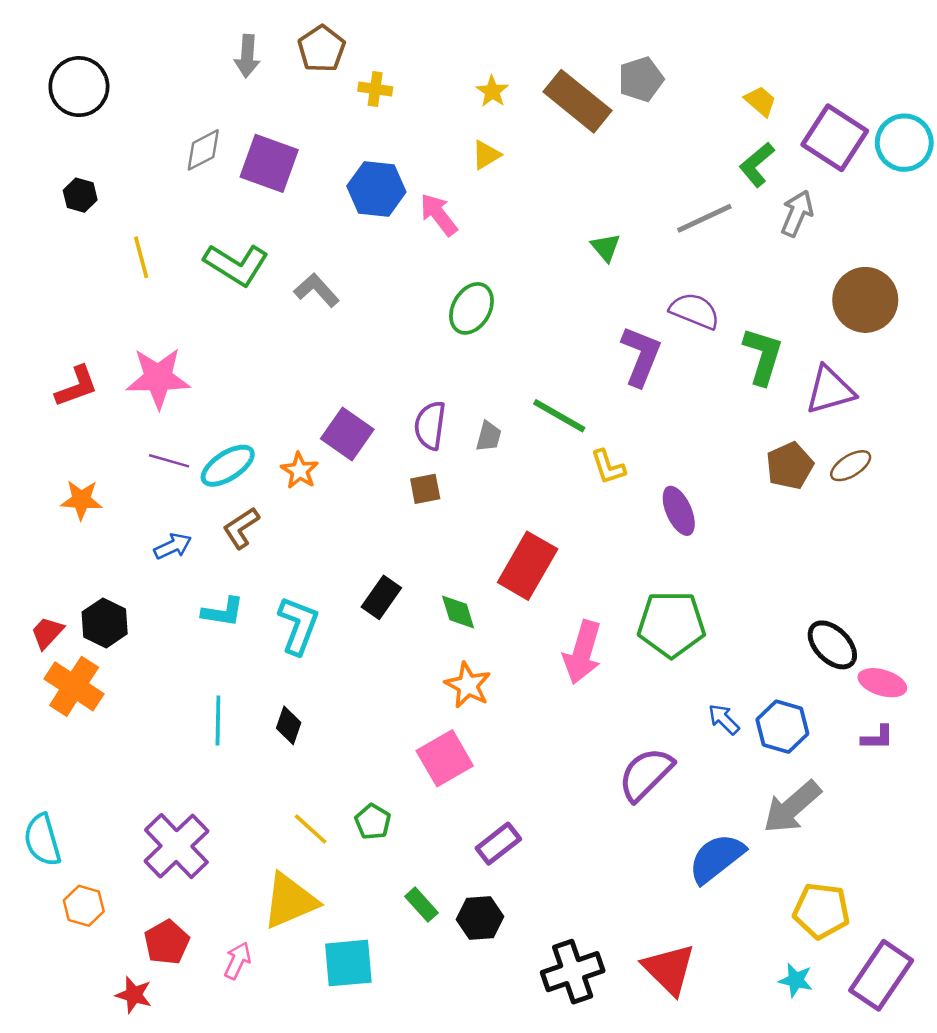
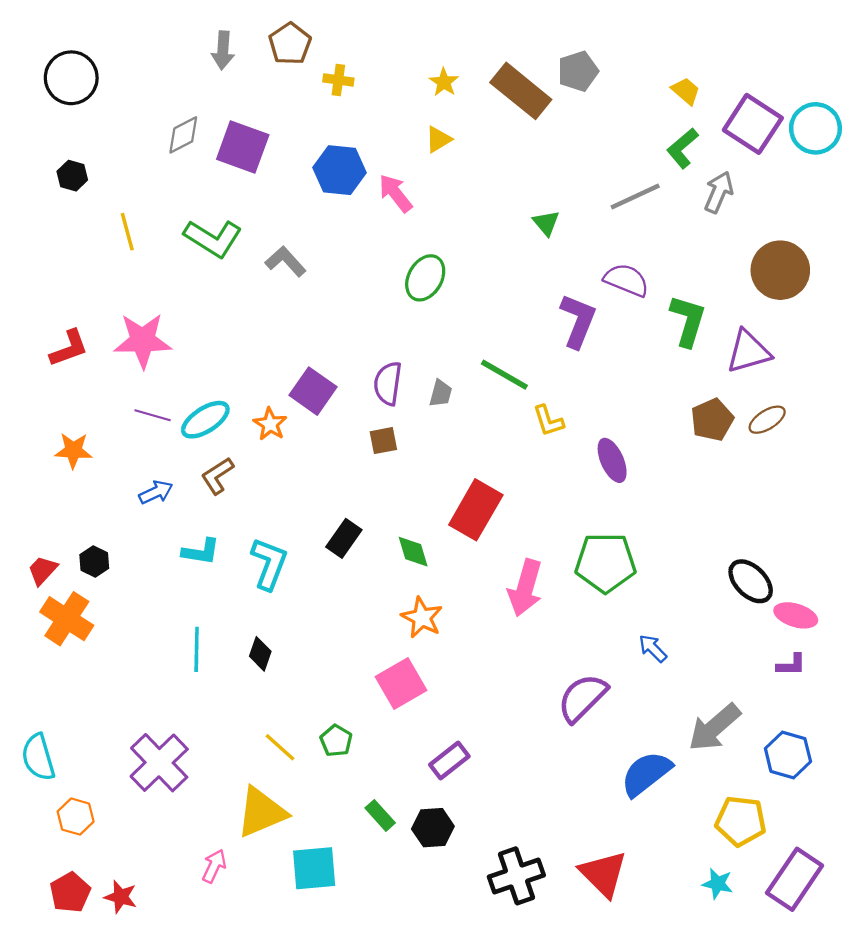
black hexagon: (105, 623) -> (94, 562), size x0.7
blue hexagon: (782, 727) -> (788, 755), moved
red pentagon: (167, 942) -> (70, 892), moved

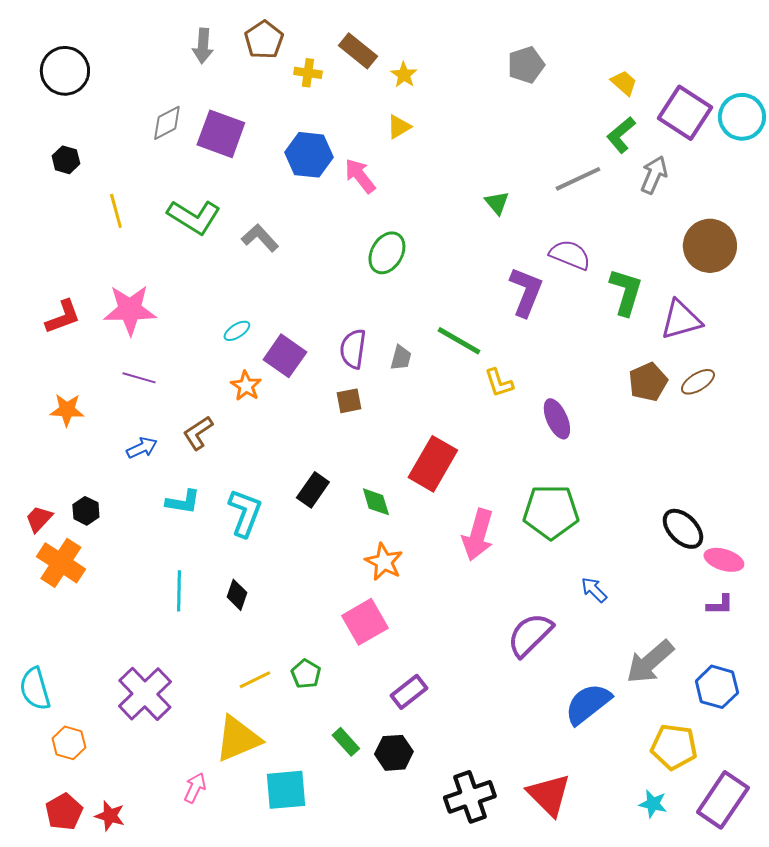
brown rectangle: (521, 91) -> (358, 51), moved, size x0.7
cyan ellipse: (205, 420) -> (237, 331), moved, size x0.6
yellow line: (280, 747) -> (255, 680), turned -68

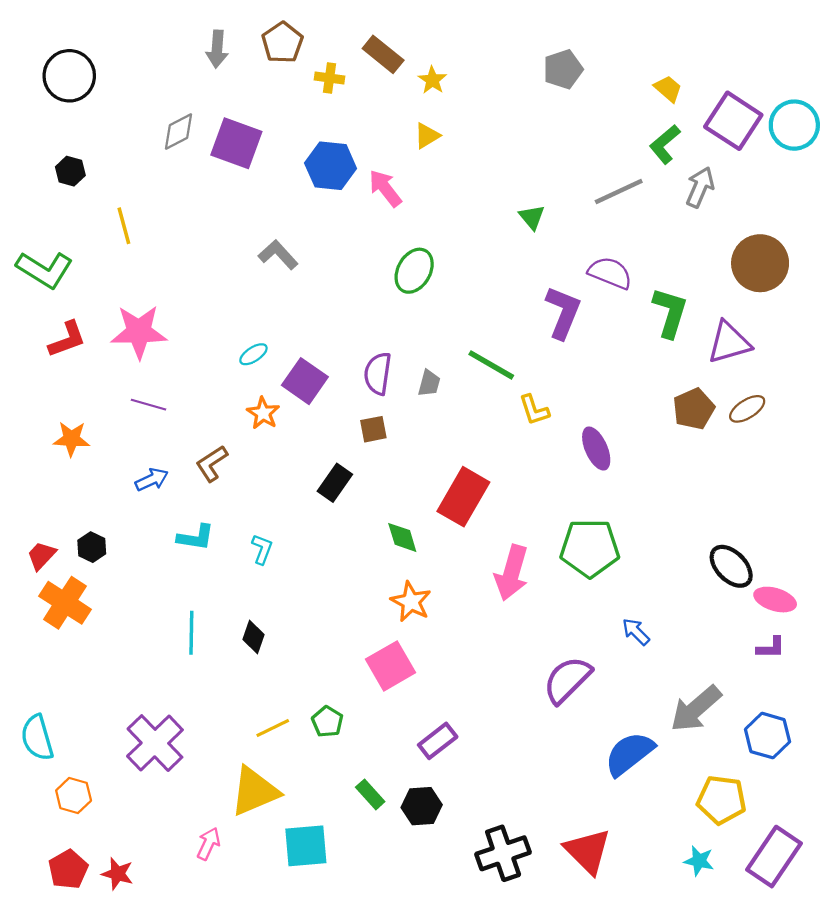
green L-shape: (194, 217) -> (45, 270), moved
black rectangle: (313, 490) -> (335, 483), moved
cyan L-shape: (245, 513) -> (262, 549), size x0.6

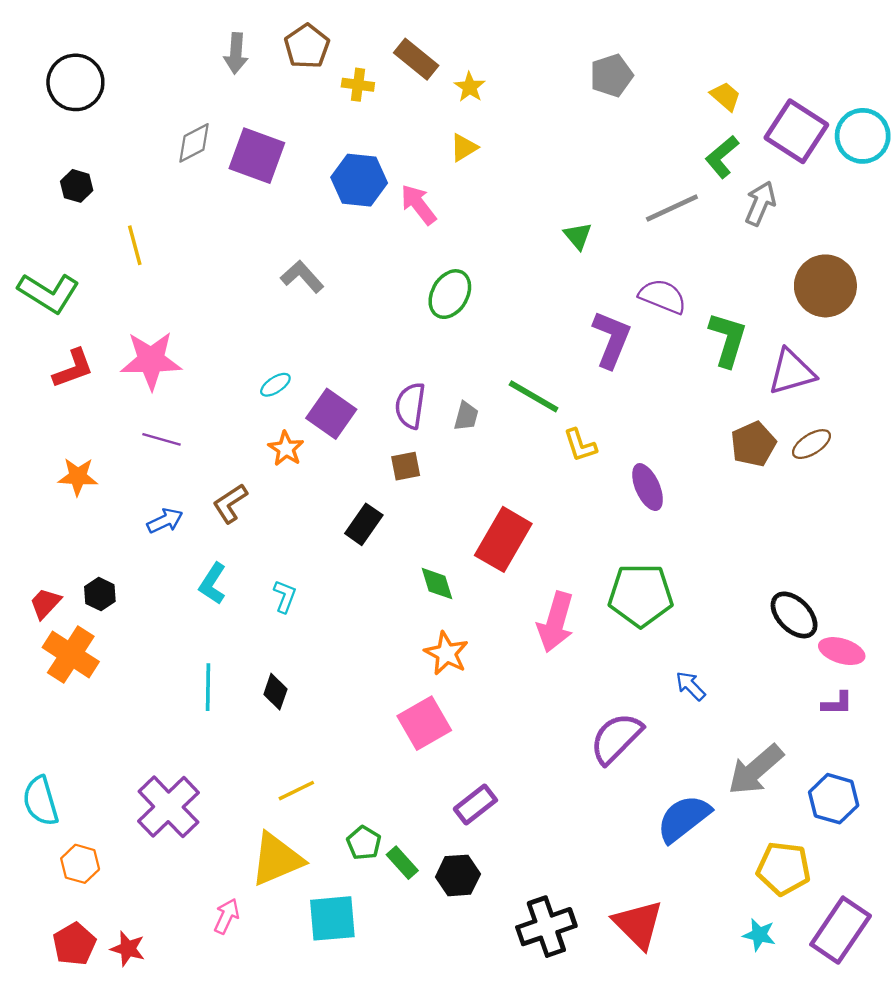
cyan L-shape: (196, 537) -> (213, 584), turned 114
green pentagon: (327, 722) -> (364, 843), moved

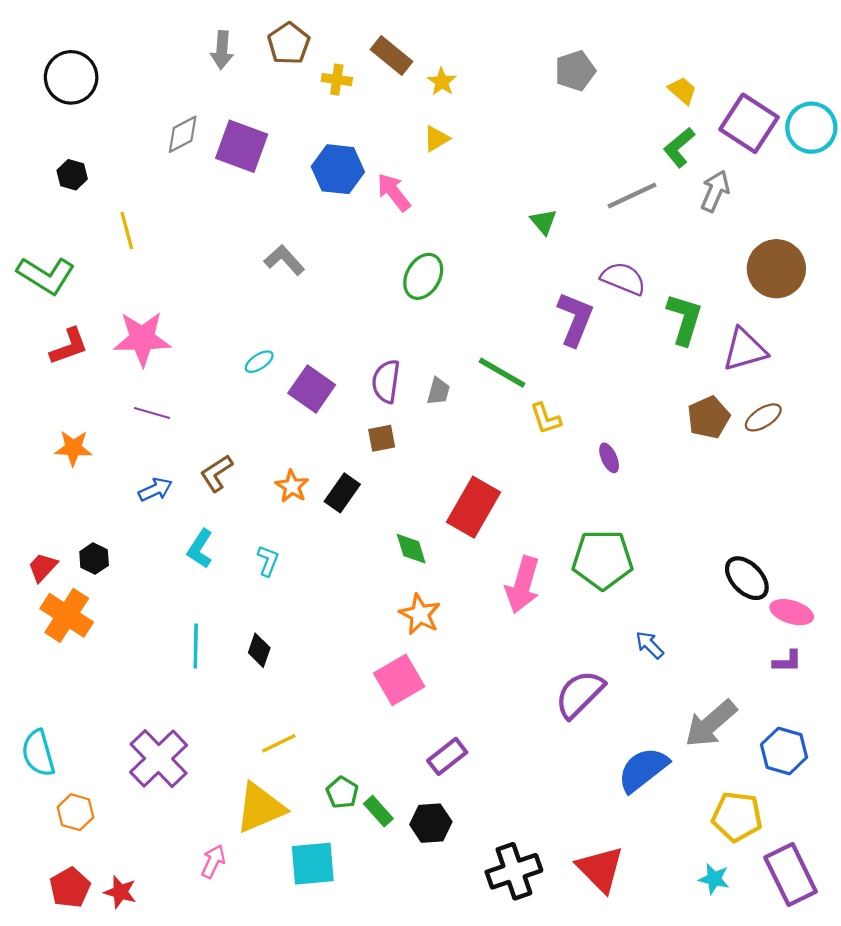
orange star: (286, 449) -> (292, 486), moved
purple ellipse: (648, 487) -> (609, 458), size x0.7
purple rectangle: (841, 930) -> (791, 875), turned -60

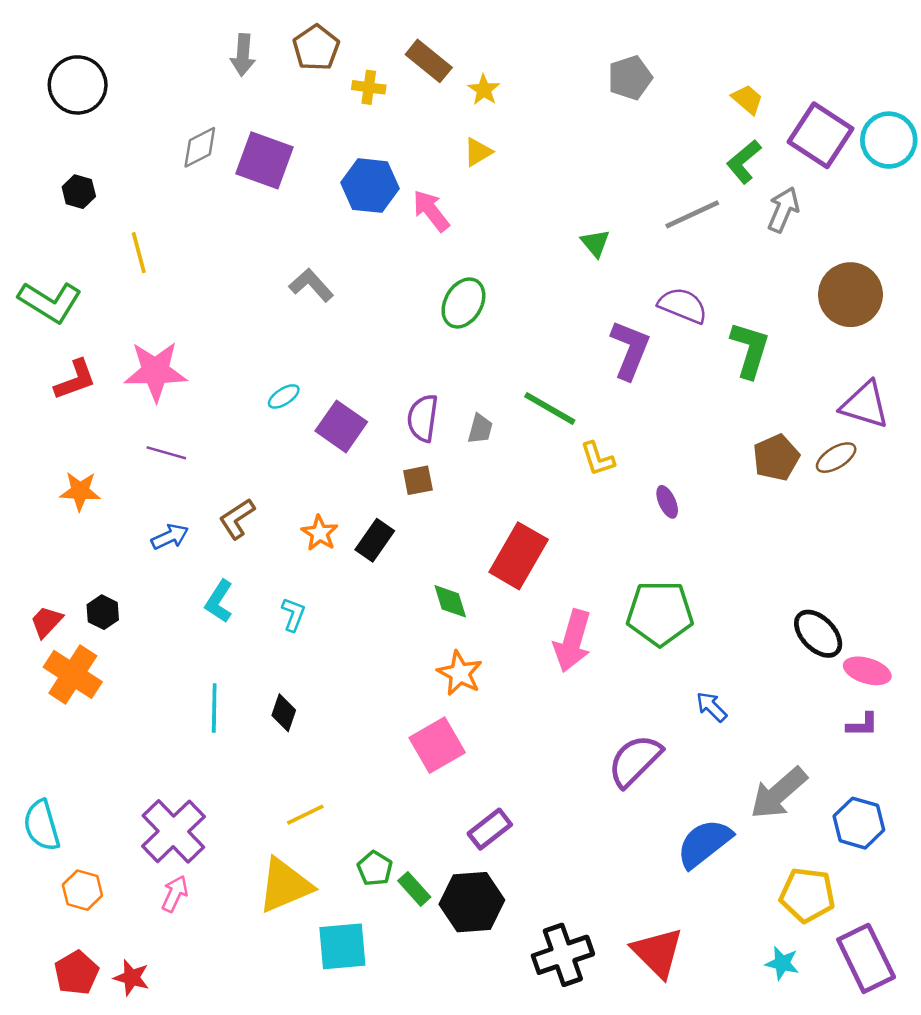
purple triangle: (745, 350) -> (865, 405), moved, turned 33
black hexagon: (431, 823) -> (472, 902), size x1.4
pink arrow: (213, 861) -> (175, 894), moved

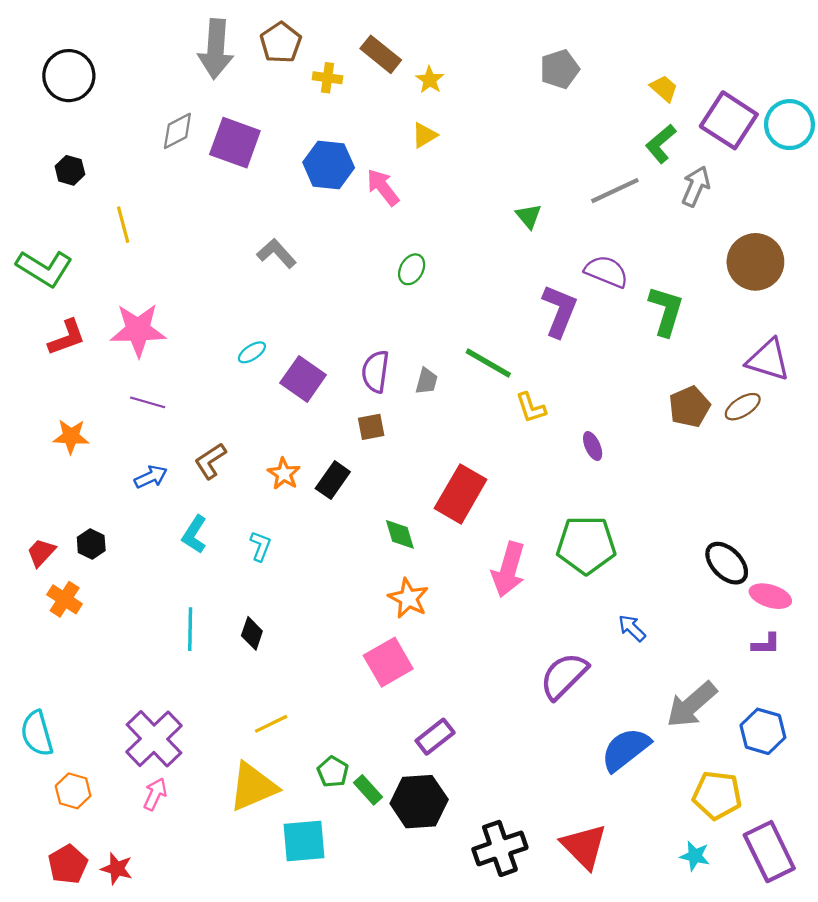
gray arrow: (243, 55) -> (216, 49), size x1.6
green ellipse: (463, 303) -> (412, 269), size x0.7
orange cross: (73, 674) -> (65, 599), size x0.7

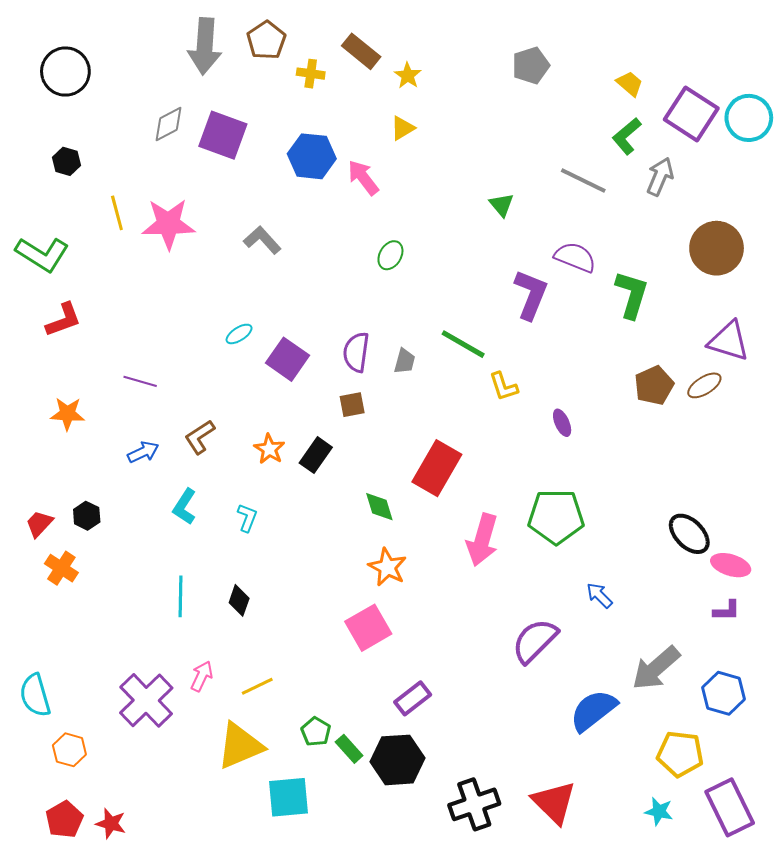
gray line: (615, 191) -> (583, 181), turned 51
pink star: (138, 330) -> (168, 224), moved
pink arrow: (155, 794) -> (202, 676), moved

